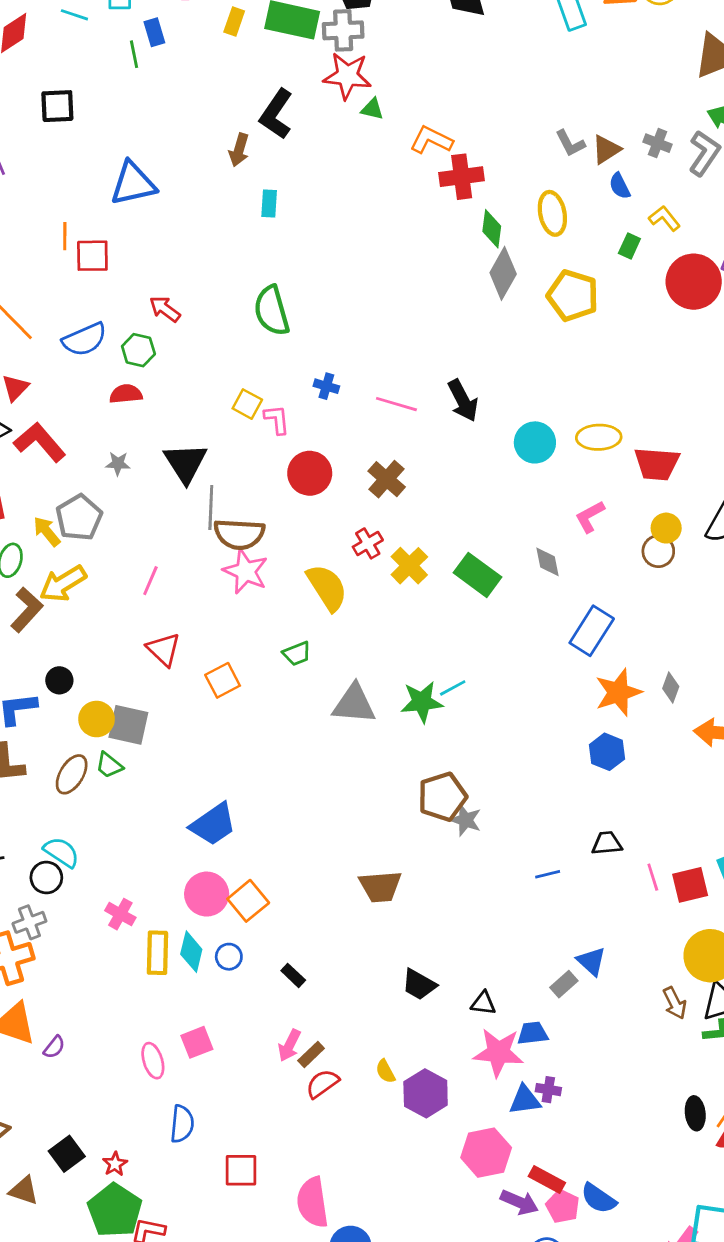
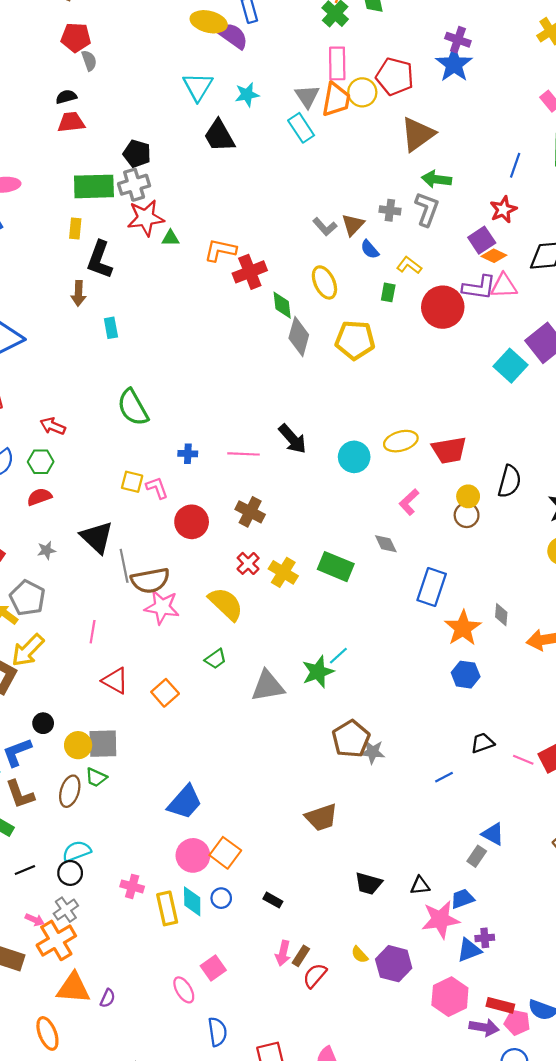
yellow rectangle: (234, 21) -> (75, 229), moved
cyan semicircle: (61, 852) -> (77, 851), turned -40
pink line: (653, 877) -> (523, 760), turned -36

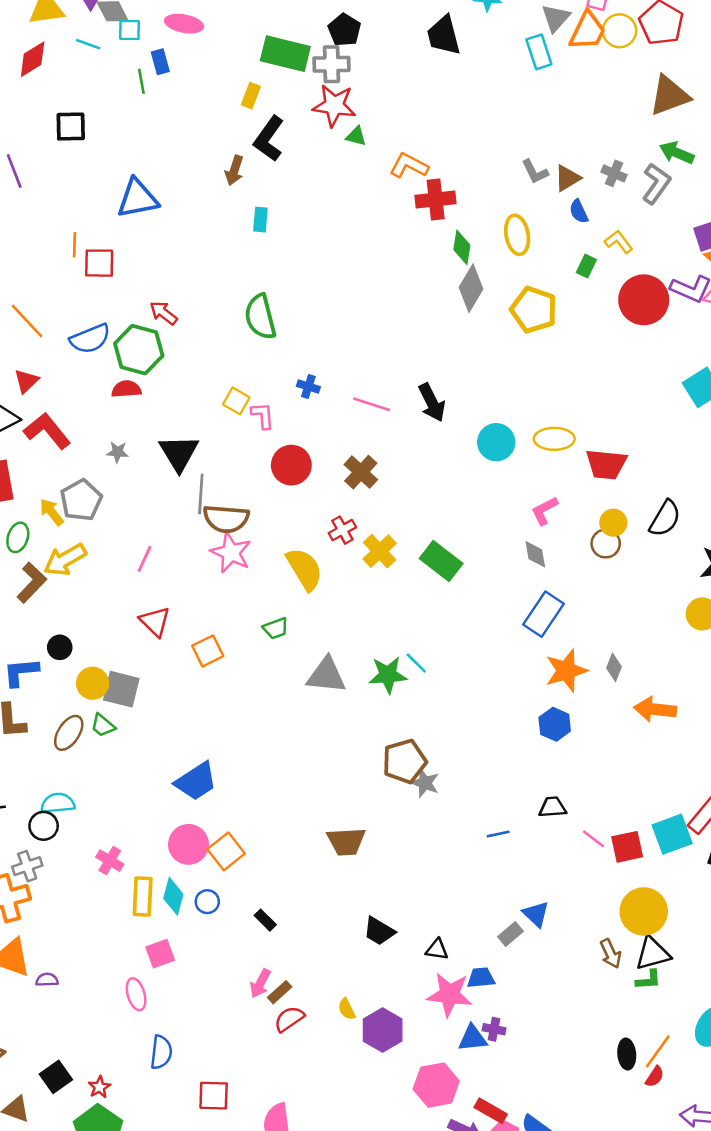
green hexagon: (41, 462) -> (139, 350), size x1.6
gray diamond: (386, 544) -> (535, 554), moved
cyan line: (338, 656) -> (416, 663), turned 72
pink square: (213, 968) -> (160, 954), moved
purple semicircle: (108, 998) -> (47, 980), turned -132

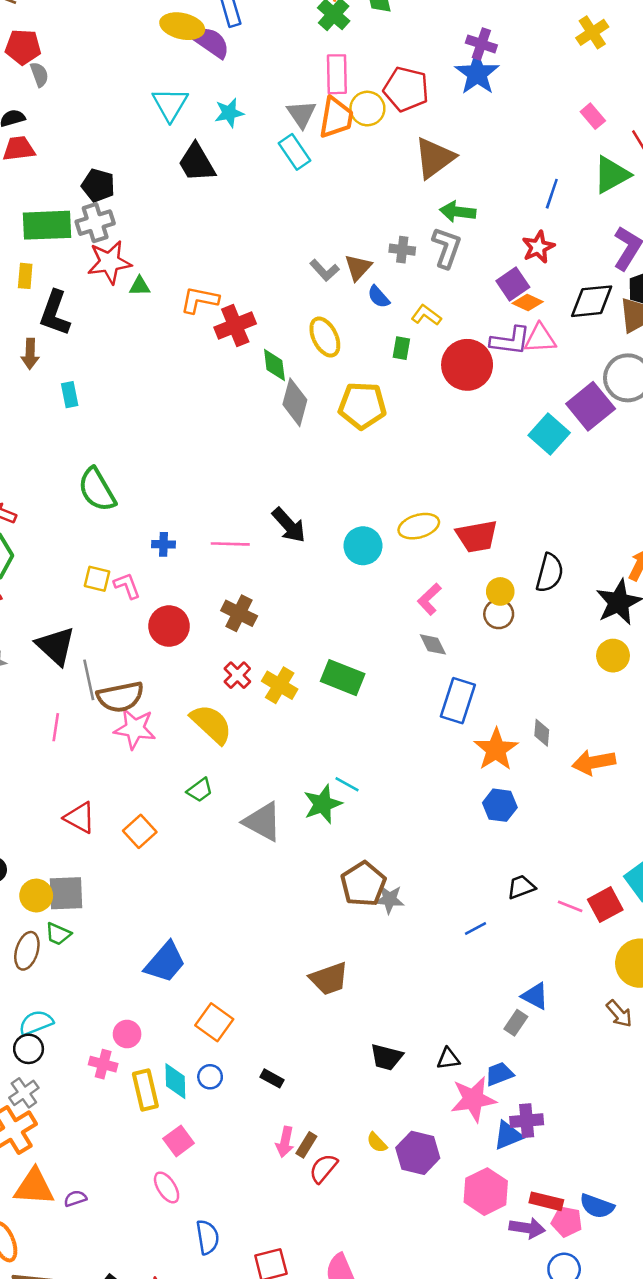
pink line: (144, 559) -> (56, 727), moved
gray triangle: (326, 675) -> (263, 822), turned 39
pink circle: (189, 844) -> (127, 1034), moved, size x0.7
purple cross: (494, 1029) -> (527, 1121), size x1.4

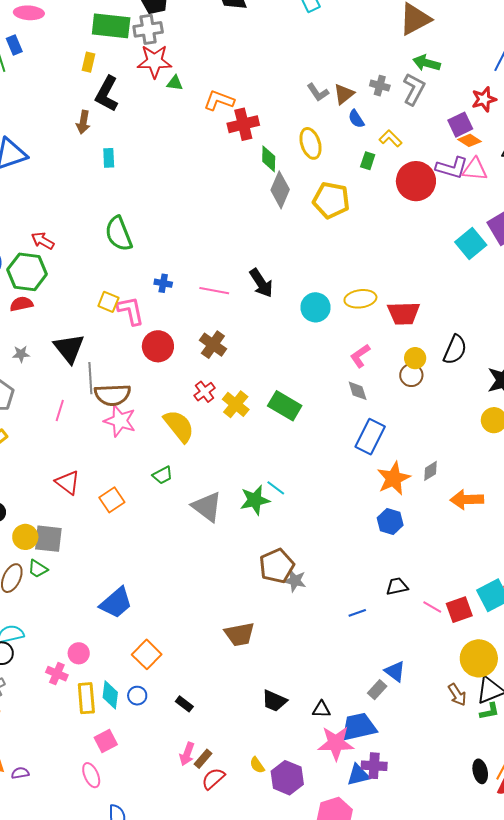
pink L-shape: (127, 586) -> (131, 311), size x1.4
gray diamond: (542, 733) -> (431, 471), turned 45
blue trapezoid: (499, 1074) -> (359, 727), size x1.6

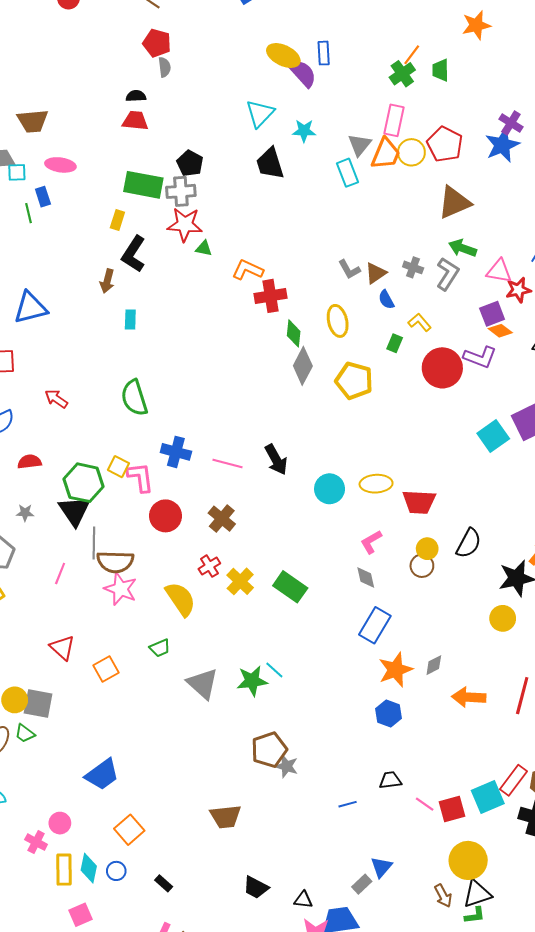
pink triangle: (475, 169) -> (499, 271), moved
green hexagon: (27, 272) -> (84, 483), moved
blue cross: (163, 283) -> (176, 452), size x1.6
blue triangle: (395, 671) -> (381, 867), turned 30

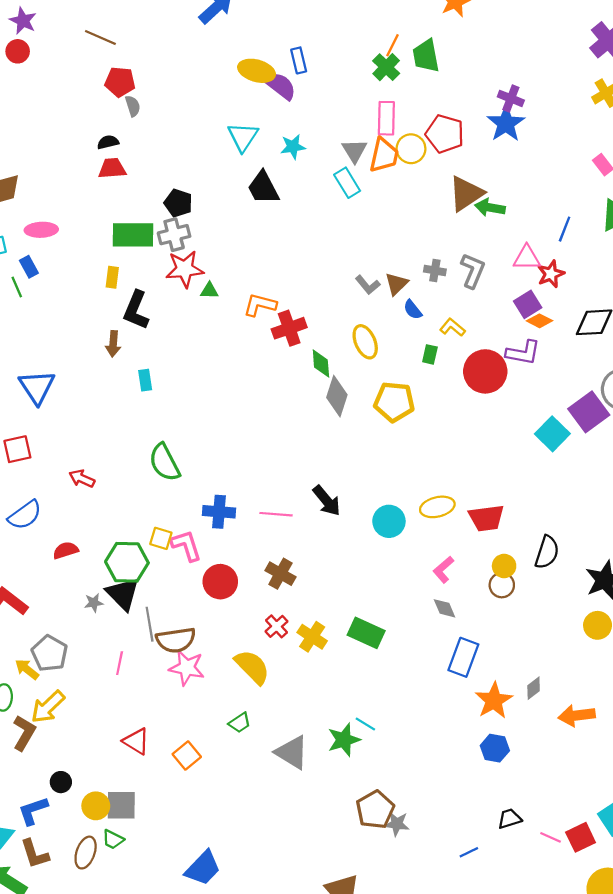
green trapezoid: (441, 70) -> (426, 56), size x1.4
green arrow: (463, 248) -> (490, 208), moved
blue triangle: (30, 308) -> (37, 387), turned -39
gray star: (25, 513) -> (94, 603), moved

